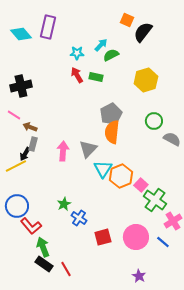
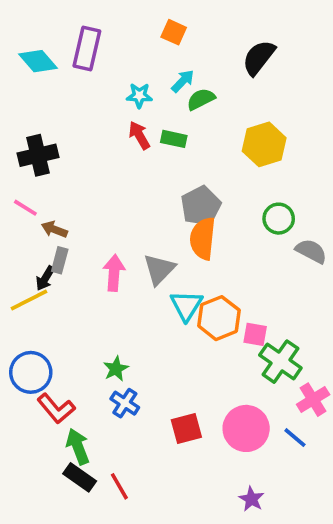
orange square: (127, 20) -> (174, 32), moved
pink square: (141, 185) -> (255, 334), turned -32
blue cross: (79, 218) -> (125, 403), moved

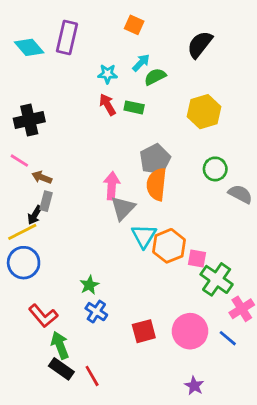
pink arrow: (114, 273) -> (112, 186), moved
blue circle: (31, 372) -> (24, 263), moved

